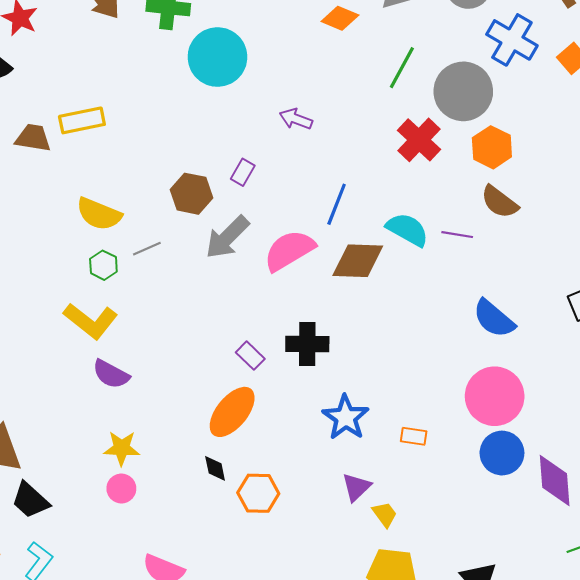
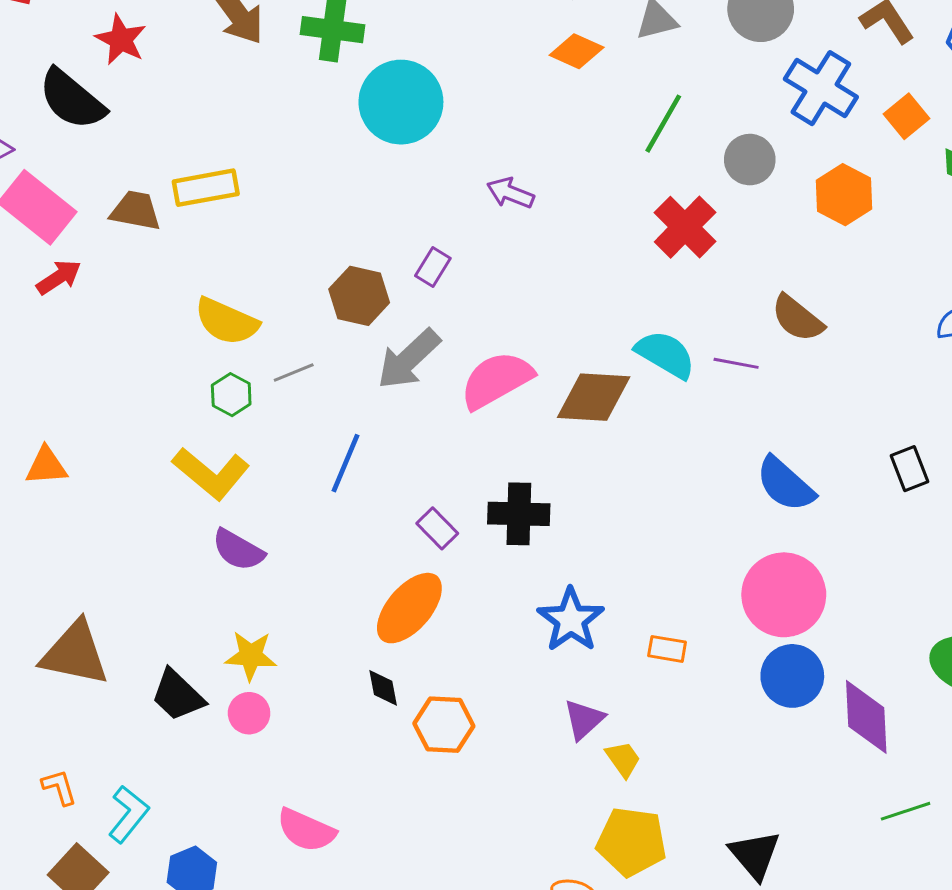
gray circle: (463, 91) -> (750, 160), size x0.6
orange hexagon: (492, 147) -> (844, 195), moved
blue line: (337, 204) -> (345, 463), moved
black trapezoid: (30, 500) -> (178, 695), moved

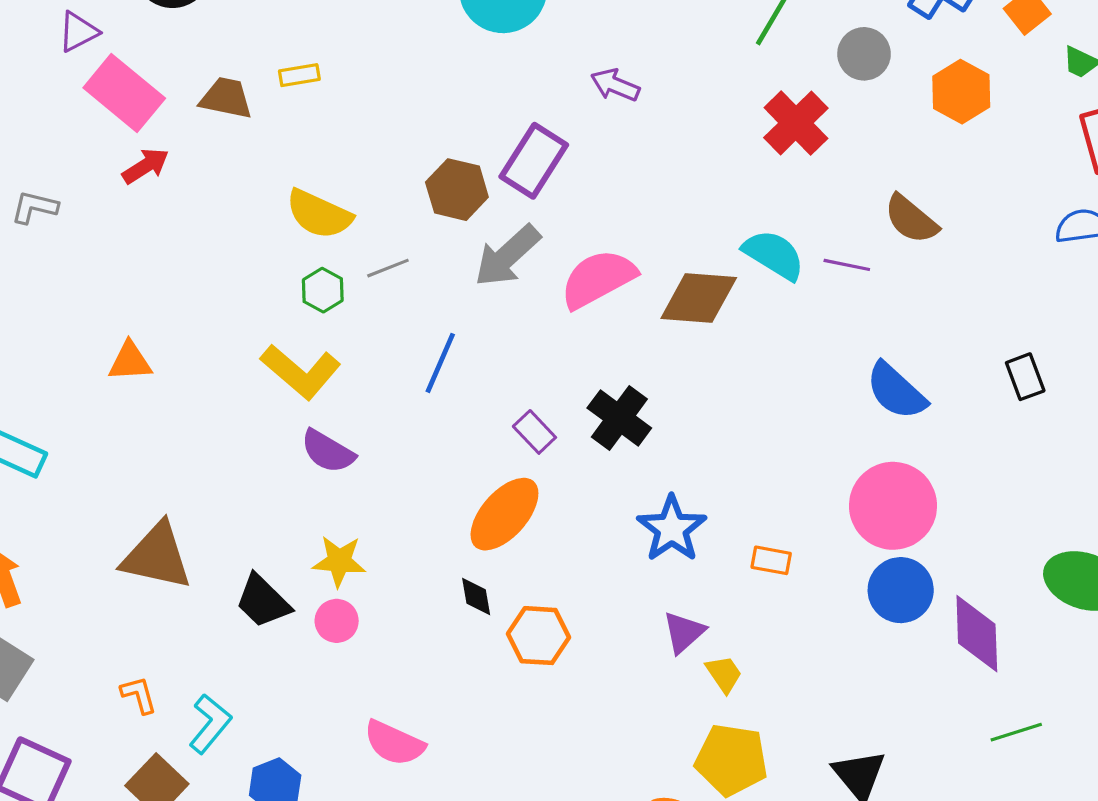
yellow rectangle: (206, 188) -> (299, 75), size x0.6
purple rectangle: (433, 267) -> (534, 161), size x1.8
black cross: (519, 514) -> (619, 418), turned 34

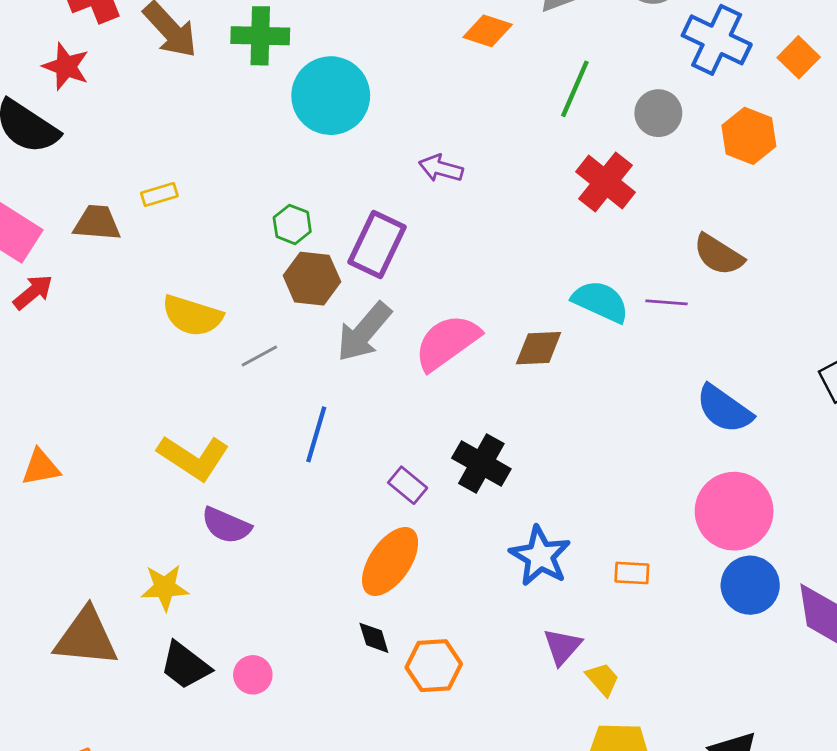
green hexagon: (323, 290) -> (292, 224), moved
brown diamond: (699, 298) -> (539, 348), size x0.7
yellow star: (339, 561) -> (165, 587), moved

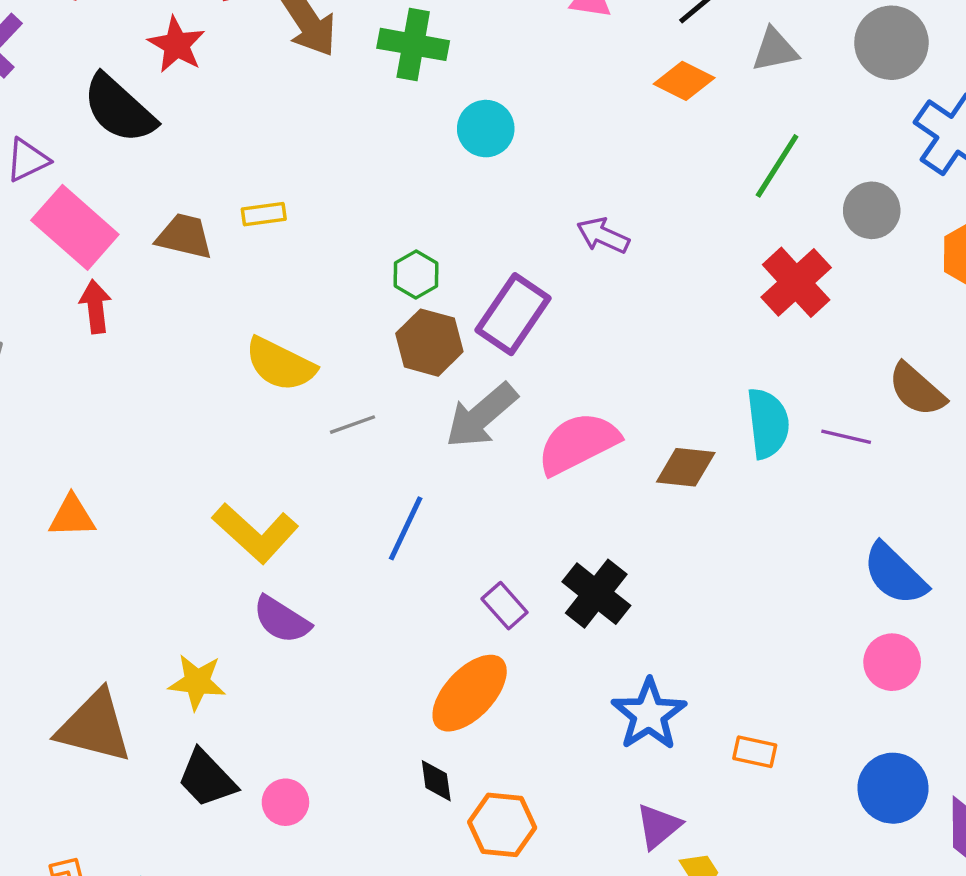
cyan circle: (331, 96) -> (486, 129), size x0.6
red arrow: (33, 292) -> (95, 307), turned -66
cyan semicircle: (600, 301) -> (768, 423), turned 50
pink circle: (734, 511) -> (892, 662), moved, size x0.6

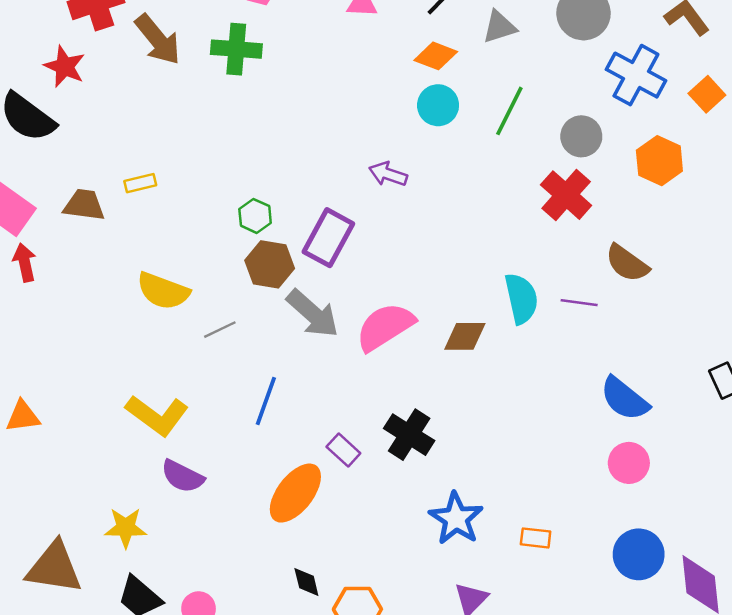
cyan circle: (486, 129) -> (438, 105), moved
red cross: (796, 282) -> (566, 195), moved
gray arrow: (481, 416) -> (313, 314), turned -92
orange ellipse: (470, 693) -> (295, 493), moved

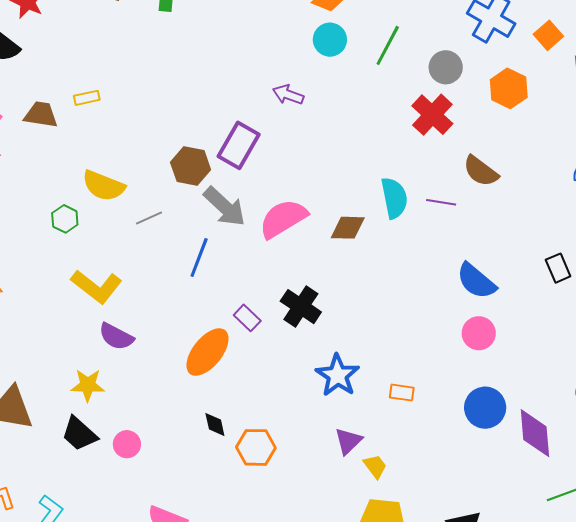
green hexagon: (255, 216) -> (65, 219), moved
blue line: (266, 401) -> (199, 257), moved
yellow star: (126, 528) -> (88, 385), moved

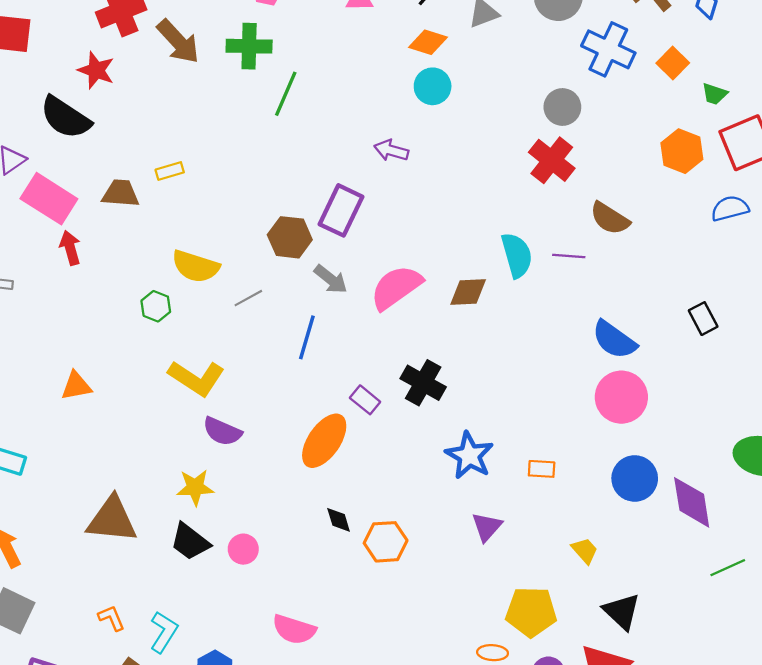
green line: (388, 45) -> (286, 94), moved
orange hexagon: (509, 88) -> (682, 151), moved
gray arrow: (225, 207) -> (331, 279), size x0.7
pink circle: (479, 333) -> (621, 397), size x1.4
yellow trapezoid: (375, 466) -> (585, 551), moved

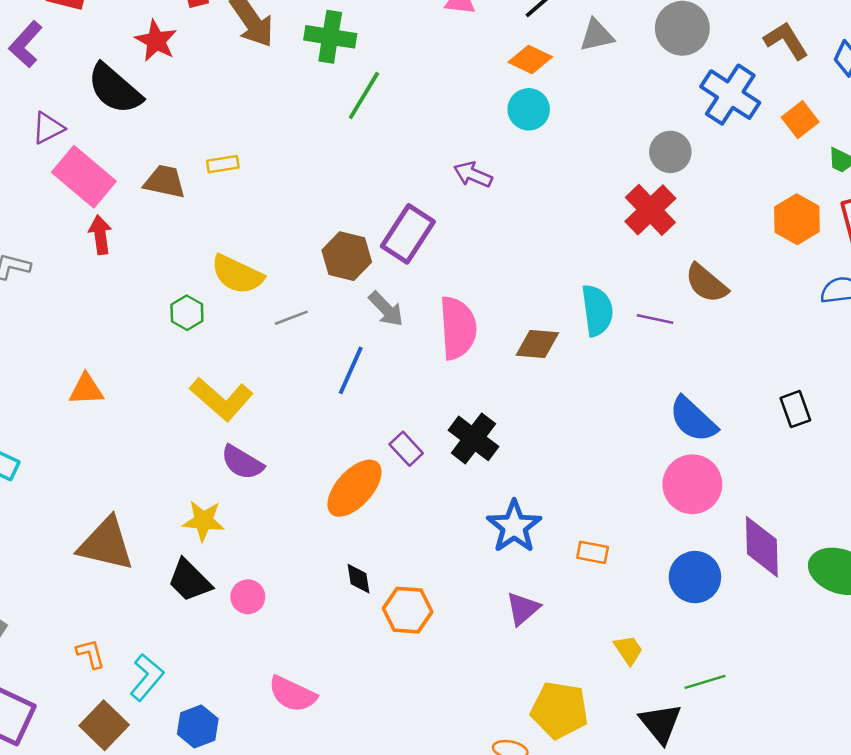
pink semicircle: (396, 287) -> (458, 328), turned 114
purple diamond: (692, 502) -> (762, 547), moved
green line: (728, 568) -> (705, 682), moved

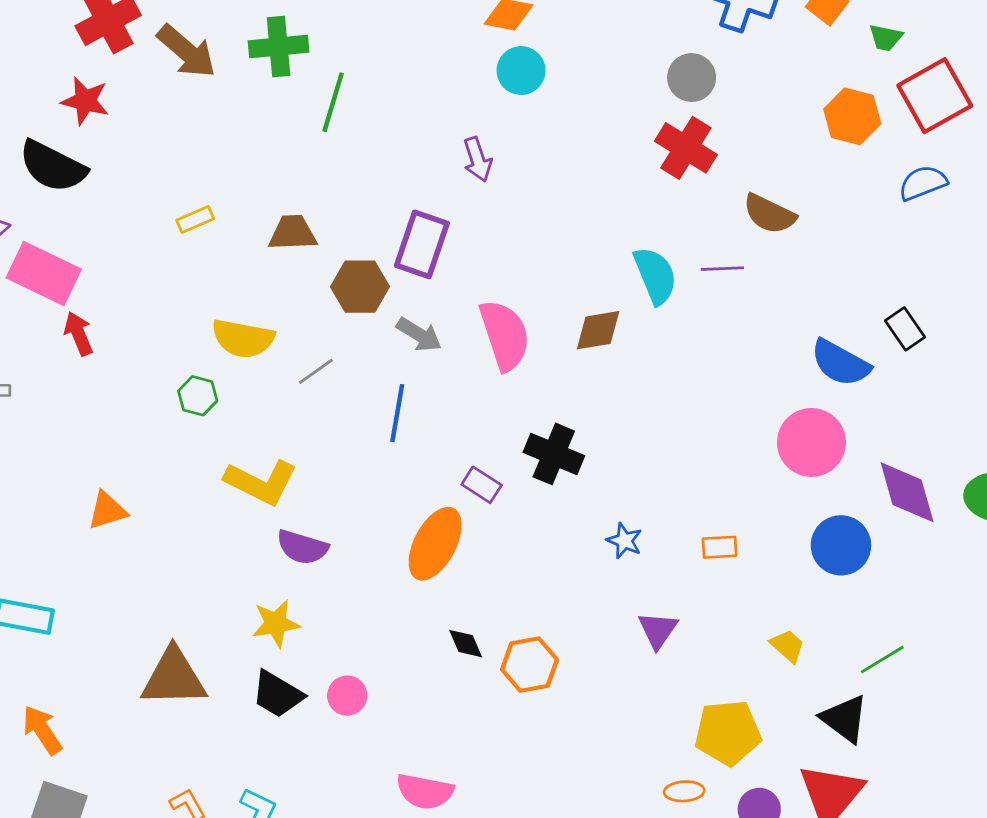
purple arrow: (473, 175) -> (478, 159), turned -117
brown trapezoid: (165, 182) -> (293, 233), moved
blue semicircle: (693, 419) -> (840, 363), moved
blue star: (514, 526) -> (624, 541), size x0.6

